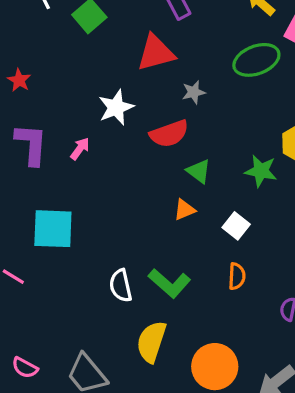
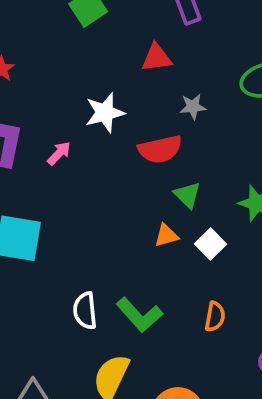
red triangle: (156, 53) -> (157, 58), size x0.7
white square: (236, 226) -> (211, 244), moved

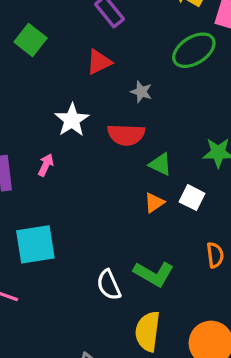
gray star: (193, 107) -> (141, 92), turned -30
red semicircle: (160, 149) -> (126, 135), turned 33

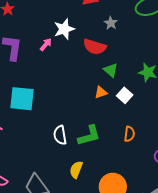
pink arrow: (46, 165) -> (46, 45), moved
green L-shape: (154, 274) -> (89, 136), turned -60
yellow semicircle: (148, 331) -> (76, 170), size x0.7

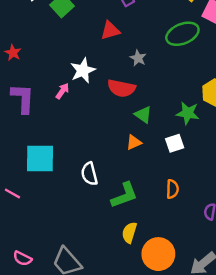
white square: (125, 95) -> (175, 143), moved, turned 35
white semicircle: (60, 135) -> (89, 174), moved
yellow semicircle: (76, 170) -> (129, 233), moved

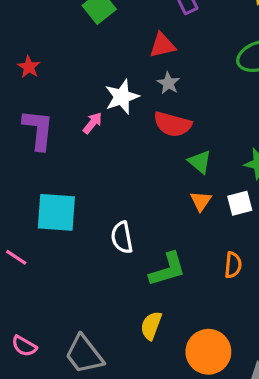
gray star: (138, 58) -> (168, 83), moved
orange triangle: (134, 142) -> (201, 201), moved, turned -35
yellow semicircle: (129, 233) -> (151, 326), moved

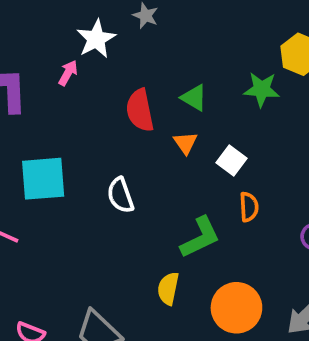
red semicircle: (173, 124) -> (140, 110), moved, turned 72
orange triangle: (201, 201) -> (186, 143), moved
white square: (240, 203) -> (232, 161), moved, turned -30
green L-shape: (167, 269) -> (200, 237), moved

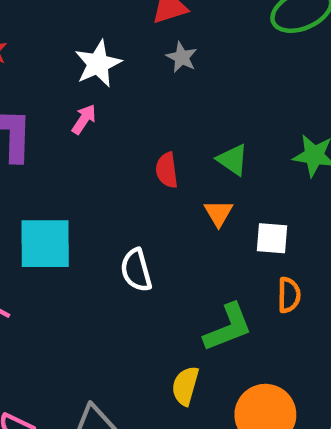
white star: (96, 39) -> (98, 64), moved
red semicircle: (140, 110) -> (167, 170), size x0.7
white square: (232, 161) -> (272, 238), turned -36

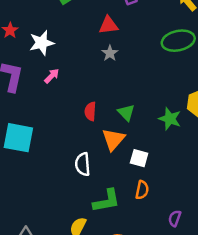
white star: (98, 64) -> (42, 43), moved
orange triangle: (219, 213) -> (113, 139), size x1.5
white semicircle: (136, 270) -> (83, 164), moved

